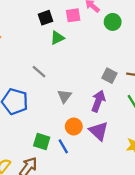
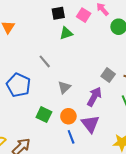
pink square: (73, 15) -> (84, 15), turned 32
green square: (42, 141) -> (44, 115), moved
blue line: (63, 146) -> (71, 137), moved

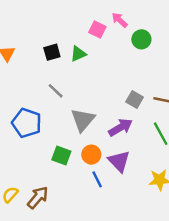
black square: (58, 13) -> (52, 52), moved
gray triangle: (64, 87) -> (83, 120), size x1.5
purple arrow: (94, 97) -> (120, 127), turned 36

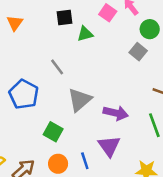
black square: (52, 52) -> (64, 18), moved
gray square: (135, 100) -> (138, 52), moved
purple arrow: (120, 127) -> (116, 113), turned 35
orange circle: (91, 155) -> (58, 164), moved

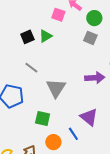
black square: (64, 18) -> (27, 37), moved
purple arrow: (116, 113) -> (95, 78), moved

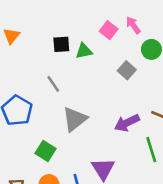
gray square: (90, 38) -> (127, 70), moved
purple arrow: (95, 78) -> (127, 123), turned 138

